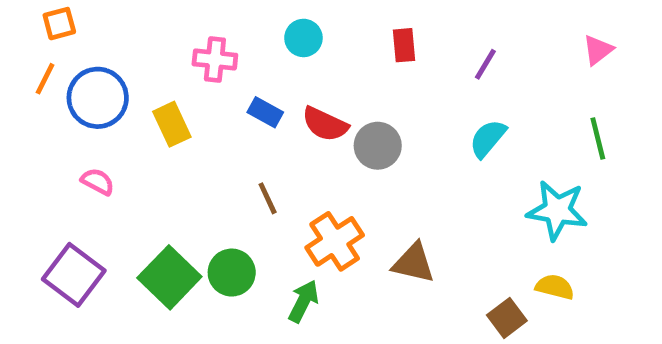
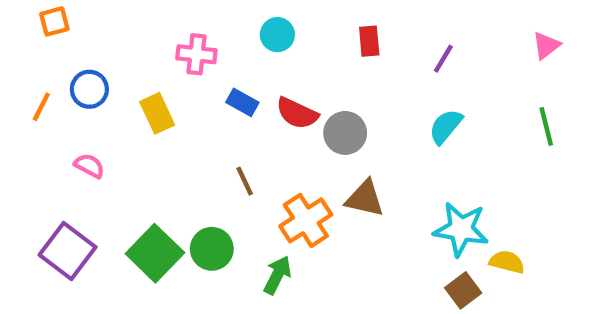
orange line: (45, 79) -> (41, 107), moved
blue circle: (98, 98) -> (89, 89), size x0.7
cyan star: (557, 210) -> (461, 229), moved
brown triangle: (414, 263) -> (365, 199), moved

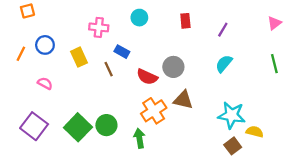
red semicircle: (297, 113) -> (147, 77), moved
brown line: (245, 181) -> (109, 69), moved
green arrow: (277, 275) -> (139, 138), turned -36

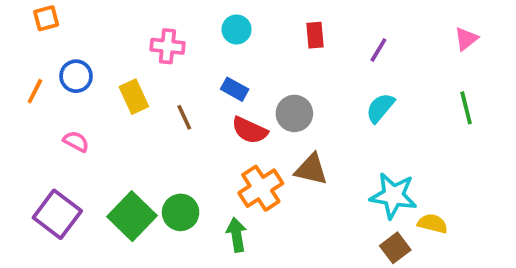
blue rectangle: (122, 52) -> (235, 89), moved

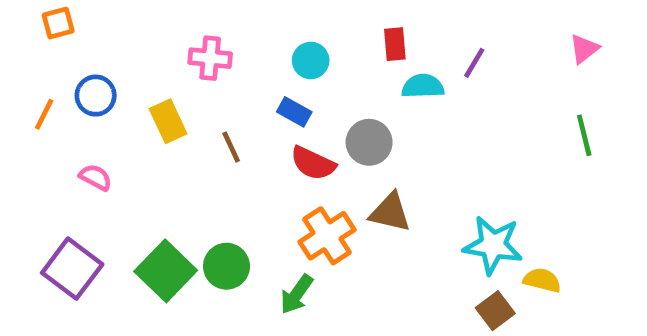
cyan circle: (237, 29) -> (311, 60), moved
cyan semicircle: (380, 108) -> (423, 86), moved, turned 48
green arrow: (237, 235) -> (297, 294), turned -136

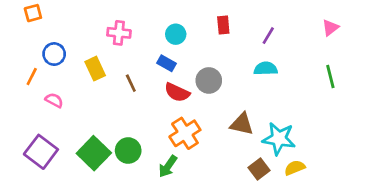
cyan semicircle: (423, 86) -> (266, 69), moved
orange line: (44, 114) -> (32, 76), moved
brown triangle: (390, 212) -> (242, 124), moved
yellow semicircle: (542, 280) -> (295, 168), moved, turned -36
brown square: (495, 311) -> (259, 169), moved

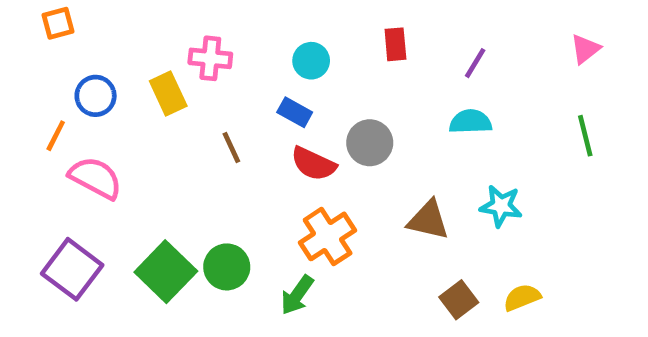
yellow rectangle: (95, 69) -> (168, 94), moved
pink semicircle: (54, 100) -> (96, 178), size x1.6
cyan star: (279, 139) -> (501, 206), moved, size x0.7

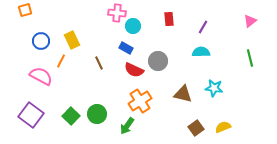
pink cross: (210, 58) -> (117, 13), moved
orange line: (56, 136) -> (61, 61), moved
green square: (166, 272) -> (71, 116), size x0.7

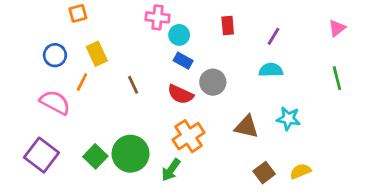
orange square: (25, 10) -> (78, 13), moved
blue rectangle: (126, 48) -> (183, 61), moved
green circle: (97, 114) -> (131, 154), size x1.4

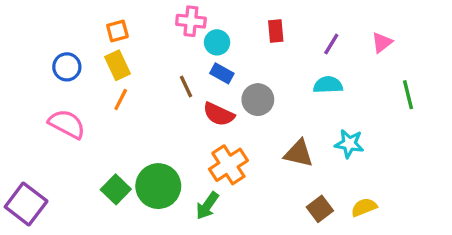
orange square: (78, 13) -> (117, 31), moved
pink triangle: (337, 28) -> (382, 42), moved
orange line: (82, 82) -> (121, 100), moved
brown line: (133, 85) -> (186, 86), moved
purple square: (41, 155) -> (26, 204), moved

